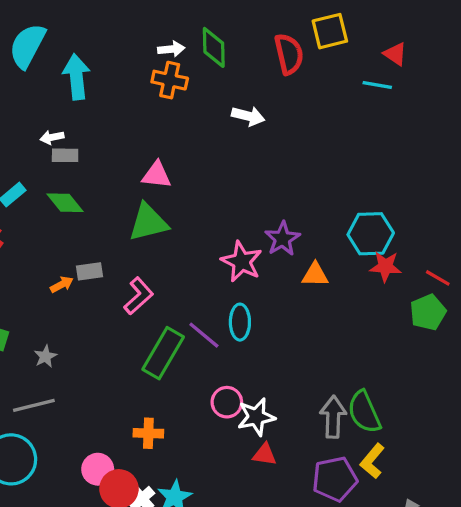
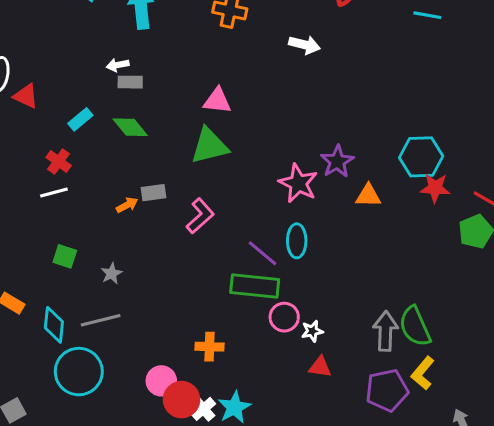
green rectangle: (163, 353) -> (255, 286), moved, turned 66
white star: (256, 417) -> (312, 331), size x0.6

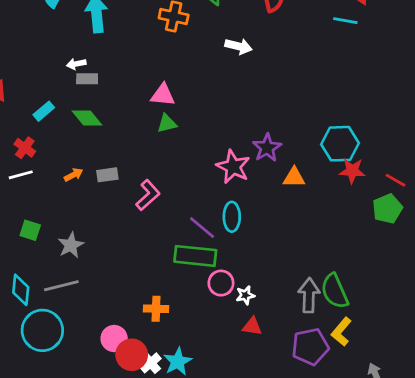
green triangle: (210, 146) -> (167, 123), moved, size x0.6
orange arrow: (127, 205) -> (73, 175), moved
gray star: (111, 274) -> (71, 245), size x1.4

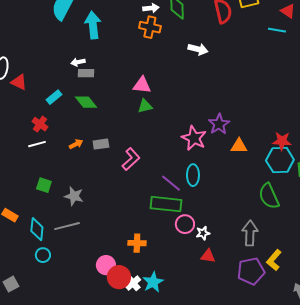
cyan hexagon: (340, 144) -> (280, 160), moved
gray star: (71, 245) -> (74, 196), turned -30
green semicircle: (335, 291) -> (269, 196), moved
cyan circle: (42, 330) -> (43, 255), moved, size x0.5

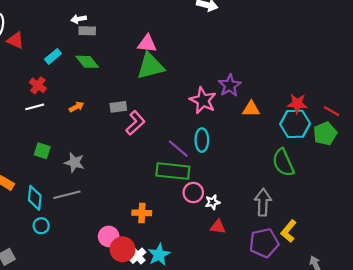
green triangle: (145, 106) -> (150, 66), size x1.8
gray rectangle: (101, 144) -> (118, 107), moved

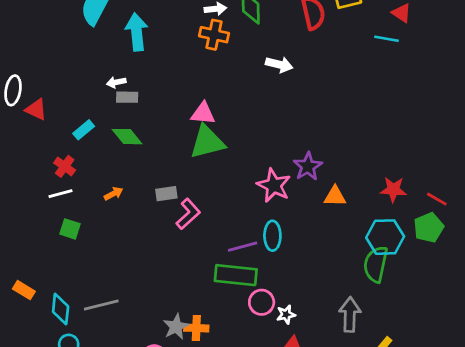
cyan hexagon: (295, 124) -> (385, 237), moved
purple line: (178, 149) -> (243, 247), turned -55
green square: (42, 151) -> (70, 229), moved
gray star: (74, 163) -> (176, 327), moved, turned 30
green semicircle: (283, 163) -> (376, 264), turned 36

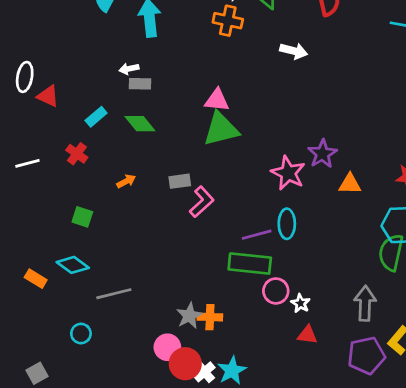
white line: (61, 194) -> (27, 163), moved
cyan diamond: (61, 309) -> (73, 265), moved, turned -60
white star: (286, 314) -> (300, 303), turned -30

